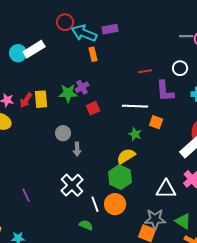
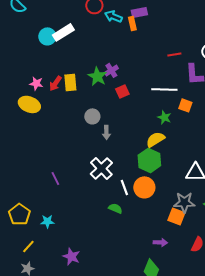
cyan arrow: (84, 33) -> (113, 16), size x0.7
orange rectangle: (93, 54) -> (132, 23), moved
green star: (68, 93) -> (97, 76), turned 30

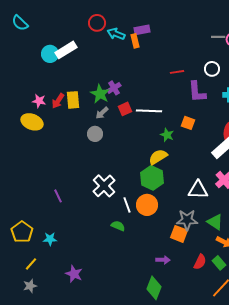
white line: (164, 89) -> (149, 111), moved
gray arrow: (106, 132) -> (102, 113), moved, turned 48

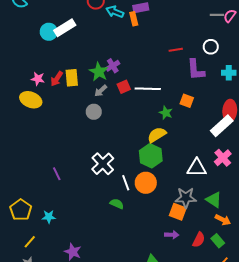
purple arrow: (163, 260) -> (172, 235), moved

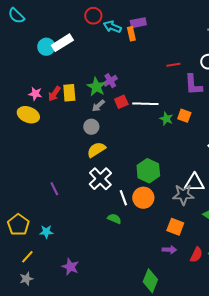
green star: (166, 113) -> (166, 119), moved
yellow semicircle: (157, 135) -> (96, 150), moved
gray star: (186, 198) -> (183, 195), moved

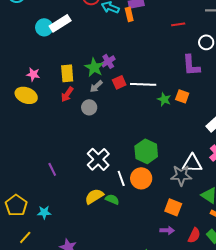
red line: (173, 65) -> (178, 24), moved
red arrow: (54, 94) -> (67, 94), moved
yellow semicircle: (96, 150) -> (94, 196), moved

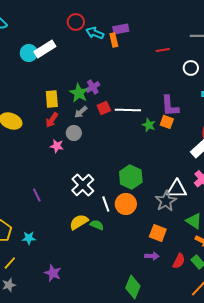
purple L-shape: (191, 65) -> (170, 106), moved
pink star: (33, 74) -> (57, 146), moved
gray star: (181, 175) -> (166, 201), turned -30

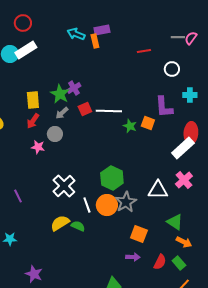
red circle: (76, 22) -> (23, 23), moved
purple L-shape: (170, 106) -> (164, 107), moved
gray star: (166, 201) -> (126, 202), moved

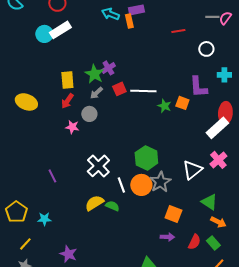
white triangle: (158, 190) -> (192, 170), turned -40

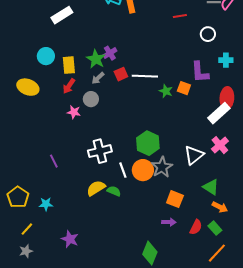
cyan circle: (44, 34) -> (46, 56), moved
white cross: (98, 166) -> (100, 151), turned 30

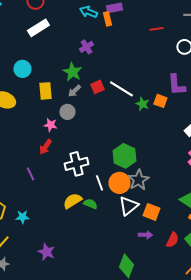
purple cross: (110, 53) -> (86, 47), moved
yellow rectangle: (69, 65) -> (45, 91), moved
white line: (145, 76) -> (121, 89), turned 30
red arrow: (69, 86) -> (45, 147), moved
white triangle: (194, 155) -> (128, 206), moved

